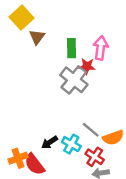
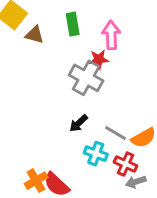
brown triangle: (37, 37) -> (35, 35), turned -42
green rectangle: (71, 48) -> (73, 24), moved
black arrow: (50, 142) -> (79, 123), moved

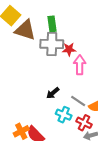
brown triangle: (35, 35) -> (25, 30), size x1.6
pink arrow: (111, 35) -> (80, 65), moved
gray cross: (86, 78) -> (52, 44), moved, turned -30

